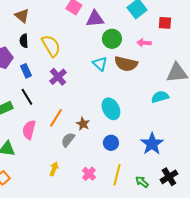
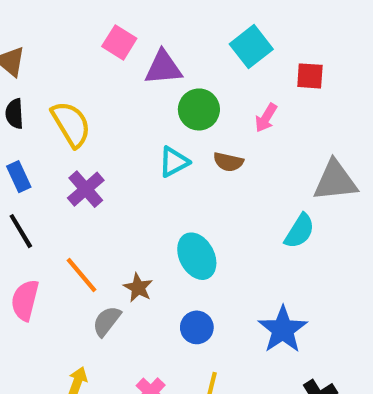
pink arrow: (144, 43) -> (266, 118), turned -64
cyan triangle: (100, 64) -> (174, 162), turned 49
brown semicircle: (126, 64) -> (228, 162), size x0.6
cyan semicircle: (160, 97) -> (299, 231), turned 138
orange line: (56, 118) -> (82, 275), turned -72

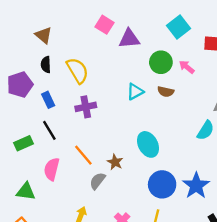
green circle: (199, 109) -> (161, 62), moved
pink arrow: (266, 118) -> (187, 67), turned 98
purple cross: (86, 189) -> (86, 107), turned 30
blue circle: (197, 327) -> (162, 184), moved, size x1.5

